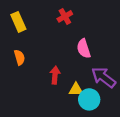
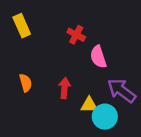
red cross: (65, 16) -> (76, 35), moved, turned -32
orange semicircle: (19, 57) -> (26, 83), moved

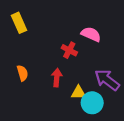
red cross: (76, 35) -> (69, 50), moved
pink semicircle: (98, 57) -> (91, 34), moved, turned 132

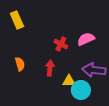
pink semicircle: (91, 34) -> (86, 39), moved, turned -48
purple arrow: (107, 80) -> (94, 70), turned -30

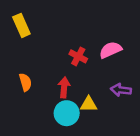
purple arrow: (94, 70) -> (121, 90), size x0.7
cyan circle: (81, 90) -> (67, 113), moved

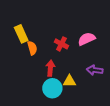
yellow rectangle: (21, 25) -> (21, 34), moved
orange semicircle: (25, 82) -> (32, 48), moved

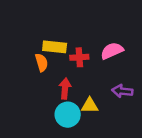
yellow rectangle: (21, 34) -> (55, 47), moved, turned -60
red cross: (61, 44) -> (79, 57), turned -32

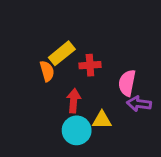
yellow rectangle: (55, 47) -> (62, 53), turned -45
pink semicircle: (112, 51) -> (127, 83), moved, turned -55

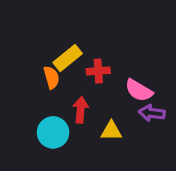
pink semicircle: (127, 83) -> (139, 90), turned -70
cyan circle: (77, 130) -> (53, 132), moved

